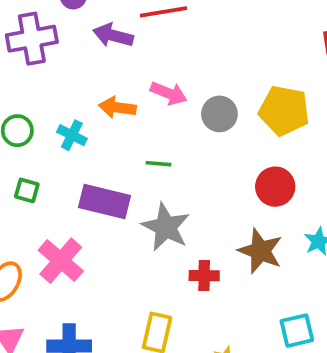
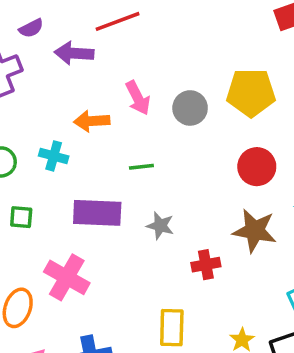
pink arrow: (169, 93) -> (138, 98), turned 52
gray star: (166, 227) -> (160, 226), size x0.6

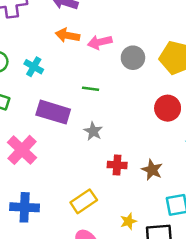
pink arrow: (138, 98) -> (100, 42), turned 90
orange arrow: (92, 121) -> (68, 35), moved
brown star: (255, 231) -> (152, 170), moved, size x0.7
yellow rectangle: (172, 328) -> (84, 201), turned 40

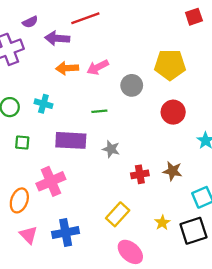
gray circle: (133, 58) -> (132, 85), moved
pink cross: (22, 150) -> (51, 181), turned 36

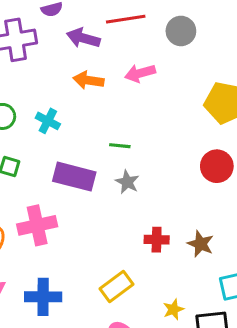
pink arrow: (98, 67) -> (140, 73), moved
gray circle: (132, 85) -> (181, 31), moved
gray star: (111, 149) -> (127, 182), moved

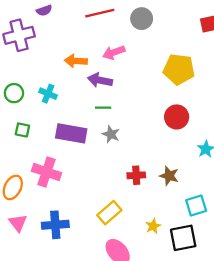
purple arrow: (83, 38) -> (100, 80), moved
pink cross: (37, 225) -> (47, 172), turned 36

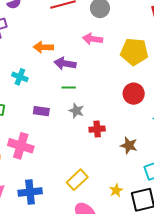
pink arrow: (114, 52) -> (92, 39), moved, turned 30
purple rectangle: (71, 133) -> (41, 111), size x0.6
red cross: (136, 175) -> (97, 129), moved

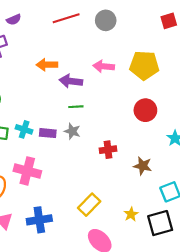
pink arrow: (92, 39) -> (104, 66), moved
cyan cross: (20, 77) -> (24, 129), moved
gray star: (76, 111) -> (72, 131), moved

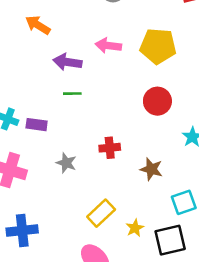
orange arrow: (47, 65) -> (38, 25), moved, turned 30
gray star: (72, 131) -> (66, 163), moved
yellow rectangle: (89, 205) -> (101, 213), moved

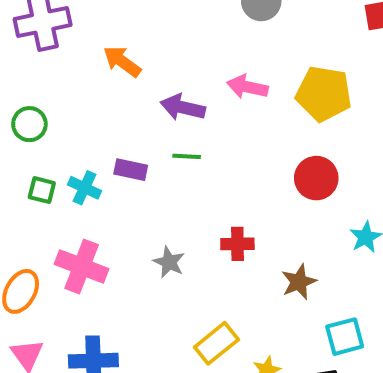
orange arrow: (38, 25) -> (122, 62), moved
purple rectangle: (37, 125) -> (131, 170), moved
brown star: (151, 169) -> (299, 282), turned 30

